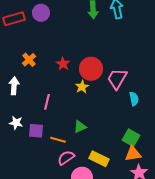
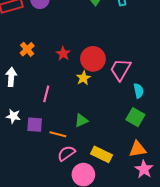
green square: (131, 138) -> (135, 117), moved

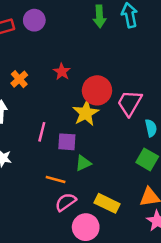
red star: (63, 54) -> (62, 72), moved
yellow star: (83, 78) -> (86, 113), size x1.5
purple square: (35, 125) -> (67, 142), moved

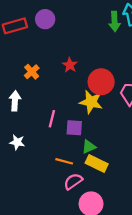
green arrow: (100, 16) -> (115, 21), moved
yellow star: (86, 113) -> (91, 102), turned -30
yellow rectangle: (107, 203) -> (97, 164), moved

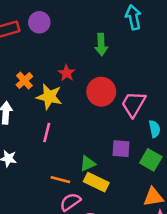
green arrow: (115, 21) -> (101, 45), moved
yellow star: (91, 102) -> (49, 97), moved
purple square: (74, 128) -> (121, 149), moved

